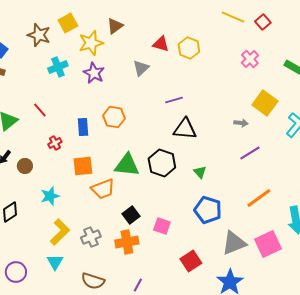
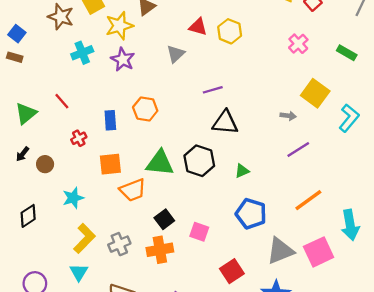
green triangle: (200, 172) -> (242, 171), turned 48

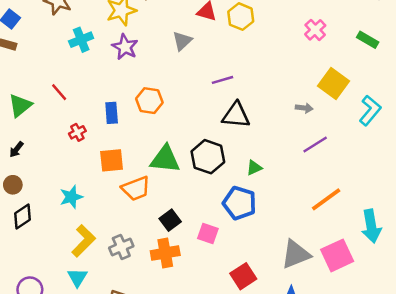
brown circle: (45, 164) -> (13, 185), moved
blue pentagon: (251, 214) -> (240, 203), moved

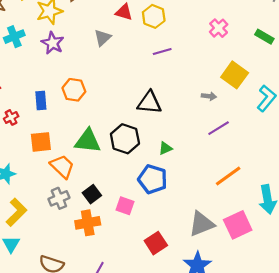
purple line: (223, 80) -> (162, 52), moved
orange trapezoid: (136, 188) -> (62, 166), turned -115
gray cross: (121, 247) -> (59, 198), moved

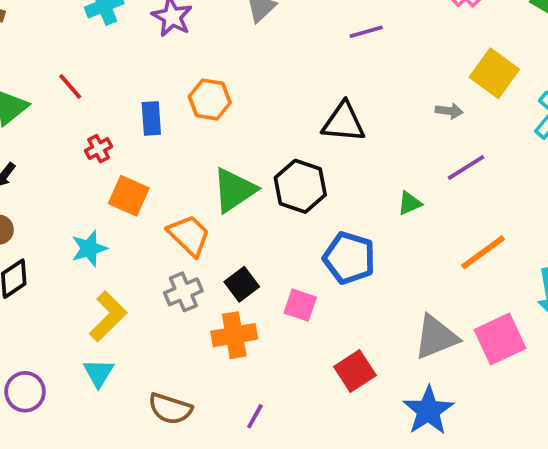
green triangle: (88, 141) -> (234, 190), turned -40
orange square: (41, 142) -> (129, 196), moved, turned 30
green triangle: (165, 148) -> (410, 203), moved

